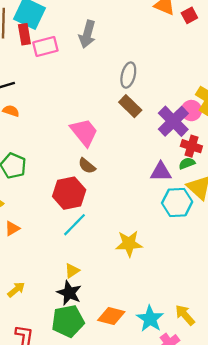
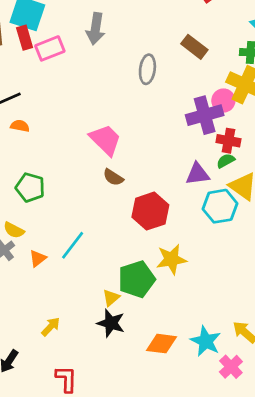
brown rectangle: (130, 106) -> (194, 47), moved
purple cross: (173, 121) -> (205, 115), turned 36
red hexagon: (69, 193) -> (150, 211), moved
cyan line: (74, 225) -> (73, 245), moved
green pentagon: (68, 321) -> (137, 279), moved

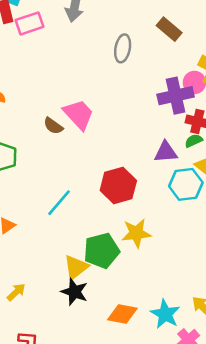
brown semicircle: (113, 177) -> (53, 126), moved
cyan line: (73, 245) -> (59, 203), moved
yellow triangle: (111, 298) -> (76, 267), size x1.5

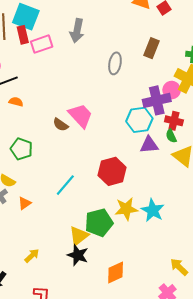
brown rectangle: (169, 29) -> (152, 48), turned 72
green semicircle: (194, 141) -> (171, 136), turned -88
cyan hexagon: (186, 184) -> (139, 120), moved
orange diamond: (122, 314) -> (116, 273), turned -35
cyan star: (165, 314) -> (153, 210), moved

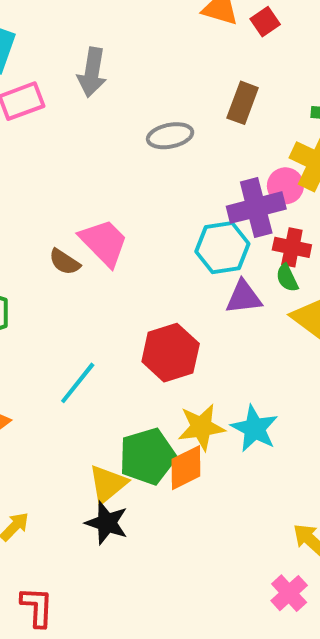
gray ellipse: (115, 63) -> (170, 136), turned 70
orange diamond: (116, 273) -> (186, 468), moved

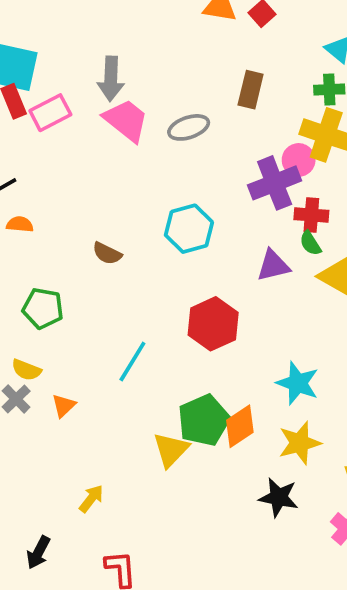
pink trapezoid: (104, 242) -> (126, 120), moved
cyan hexagon: (222, 248) -> (189, 229), moved
yellow star: (201, 427) -> (300, 443), moved
black star: (107, 523) -> (279, 497), moved

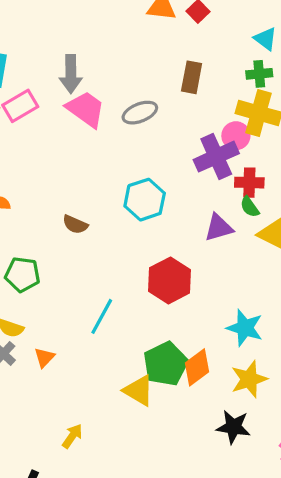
yellow triangle: (171, 450) -> (139, 391), turned -40

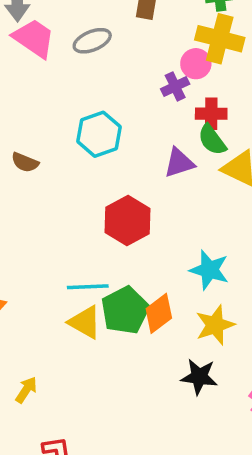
purple cross: (216, 157) -> (175, 86), size x0.6
green semicircle: (250, 207) -> (212, 140), size x1.4
cyan line: (102, 316) -> (88, 287), moved, turned 60
yellow triangle: (139, 391) -> (85, 322), moved

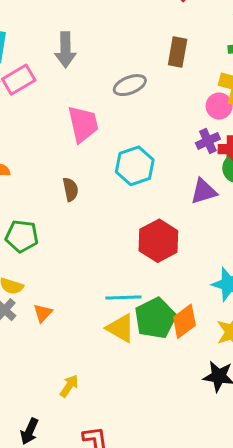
pink trapezoid: (34, 38) -> (83, 124), moved, turned 42
purple cross: (175, 86) -> (208, 141), moved
brown semicircle: (25, 162) -> (70, 189), turned -125

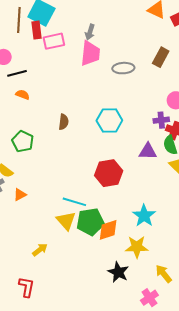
gray arrow: (65, 50) -> (90, 32), size x0.7
pink trapezoid: (83, 124) -> (90, 53), moved
yellow arrow: (69, 386) -> (40, 250), moved

